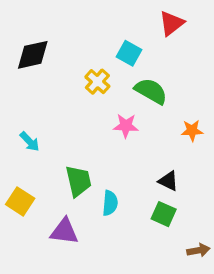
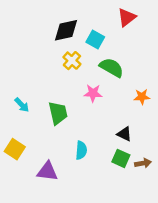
black diamond: (33, 55) -> (66, 30), moved
green trapezoid: (78, 181) -> (58, 113), moved
brown arrow: (198, 250) -> (143, 163), moved

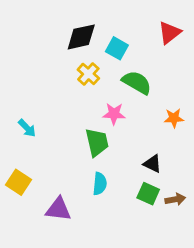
red triangle: (127, 17) -> (170, 33), moved
green trapezoid: (58, 113) -> (97, 142), moved

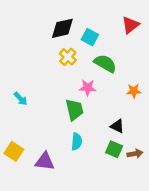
yellow square: (19, 182) -> (14, 151), moved

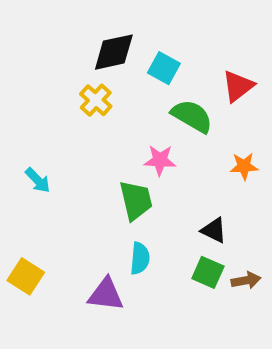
red triangle: (131, 25) -> (238, 86), moved
yellow cross: (68, 57) -> (96, 100), moved
purple triangle: (45, 161) -> (106, 294), moved

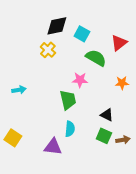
cyan arrow: (38, 180) -> (19, 90), turned -56

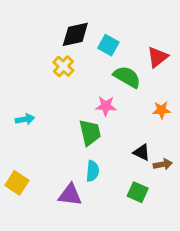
green square: (104, 136) -> (138, 192), moved
brown arrow: (123, 140) -> (163, 164), moved

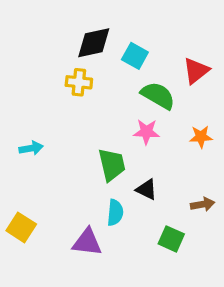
yellow cross: (63, 66) -> (79, 82), turned -36
pink star: (106, 106) -> (146, 132), moved
black triangle: (142, 152) -> (146, 189), moved

